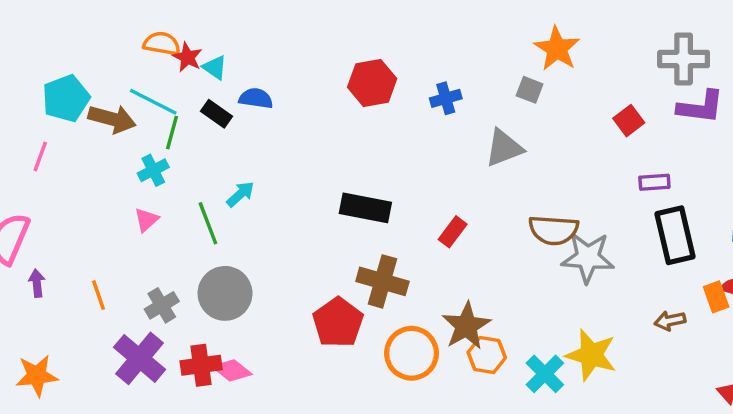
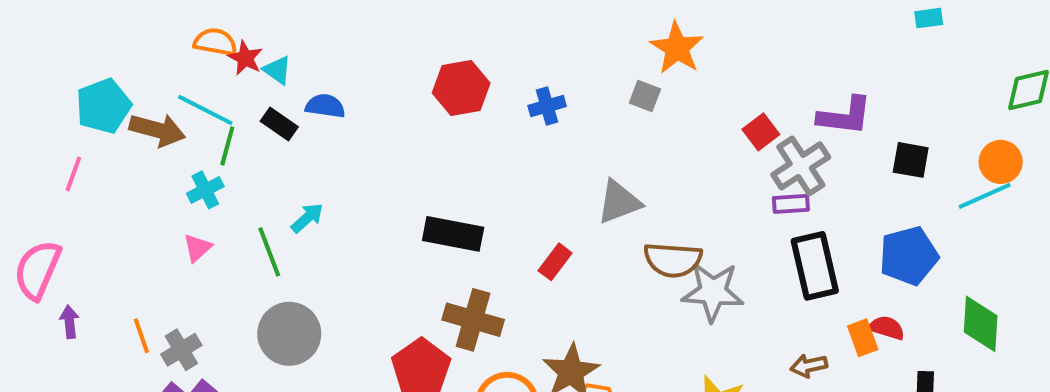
gray cross: (684, 59) -> (801, 166), moved, turned -33
gray triangle: (504, 148) -> (619, 202), moved
gray cross: (162, 305) -> (181, 350), moved

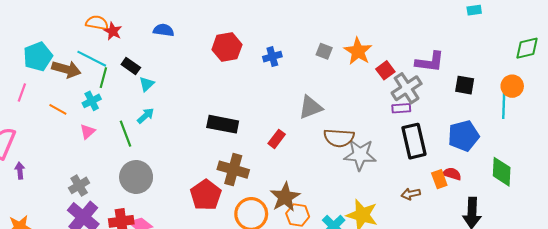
orange star: (677, 48) -> (358, 51), moved
cyan triangle: (277, 70) -> (147, 84), moved, turned 42
blue semicircle: (325, 106) -> (164, 30), moved
cyan line: (985, 196) -> (504, 104), turned -64
orange line: (141, 336) -> (58, 109), moved, turned -42

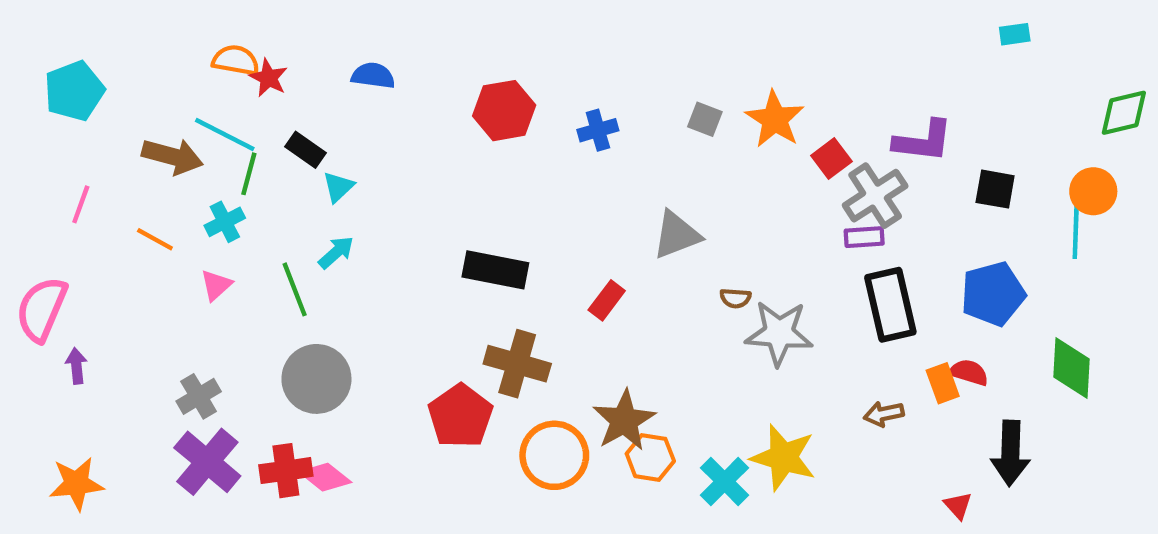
cyan pentagon: (38, 57) -> (74, 91), moved
brown semicircle: (339, 138) -> (735, 298), size x0.5

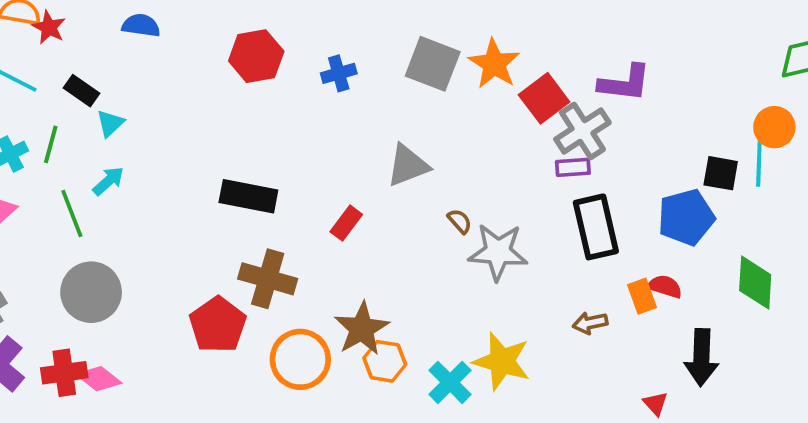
gray square: (705, 119) -> (433, 64), size x1.8
red square: (831, 159) -> (544, 98), size x1.4
green line: (249, 174) -> (51, 144), moved
black square: (995, 189) -> (721, 173), moved
brown semicircle: (735, 298) -> (460, 221), turned -136

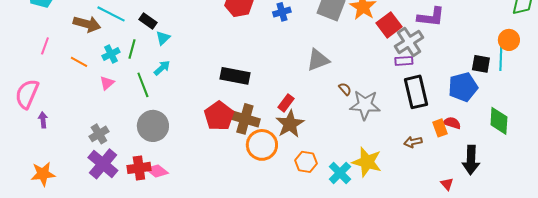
red rectangle: (346, 223) -> (286, 103), moved
red pentagon: (218, 325) -> (219, 116), moved
brown star: (362, 329) -> (290, 124), moved
orange circle: (300, 359) -> (262, 145), moved

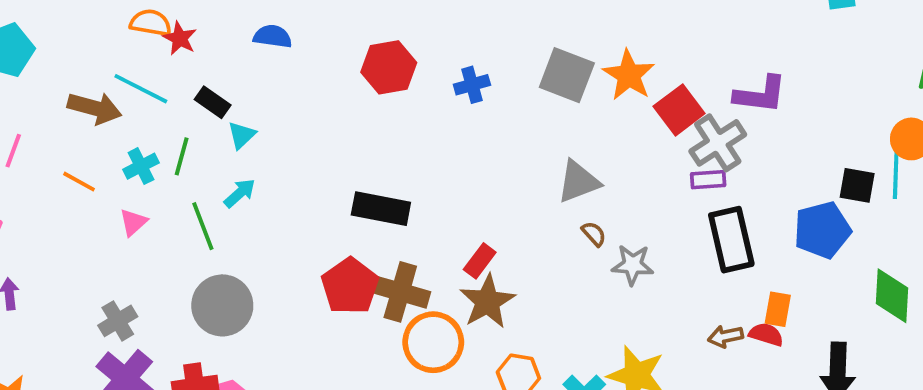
gray triangle: (318, 60) -> (578, 182), moved
gray star: (365, 105) -> (633, 265), size x0.7
red semicircle: (452, 123) -> (766, 334), moved
orange rectangle: (440, 128) -> (778, 309), turned 30

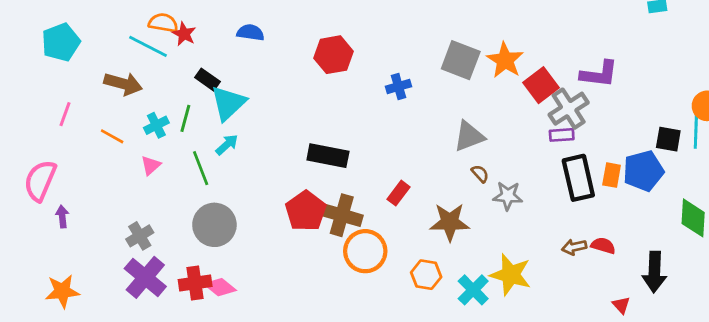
blue cross: (472, 85) -> (398, 86), moved
cyan line: (141, 89) -> (148, 46), moved
cyan triangle: (242, 135) -> (228, 103), size x1.8
brown star: (487, 302) -> (450, 222), moved, turned 30
orange rectangle: (778, 309) -> (612, 175), moved

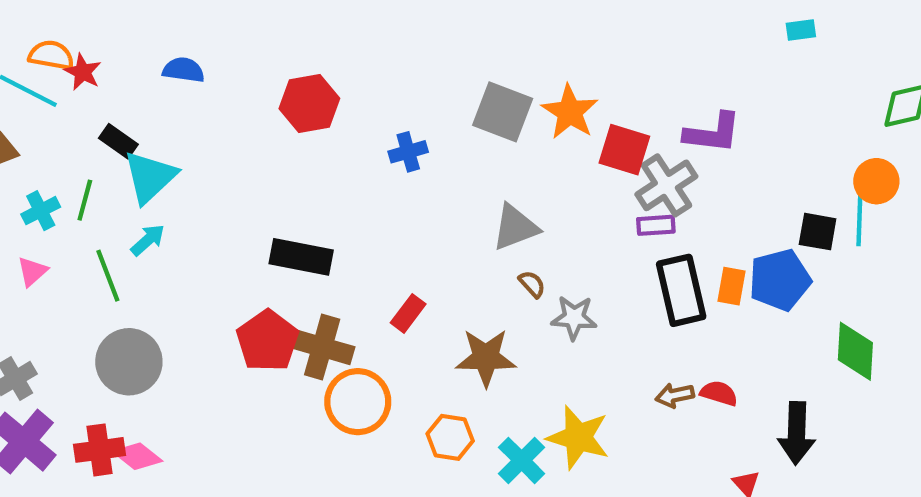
red square: (541, 85) -> (624, 150), turned -36

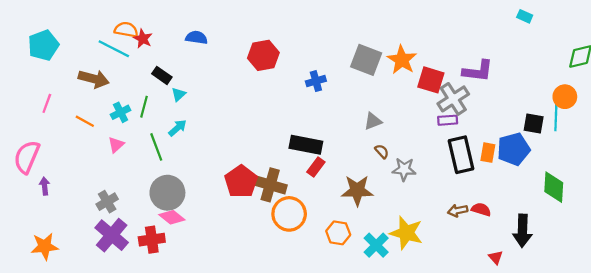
cyan rectangle: (801, 30) -> (525, 16), turned 32
cyan triangle: (150, 177) -> (179, 94), size x0.5
gray triangle: (515, 227) -> (373, 121), size x0.7
black rectangle: (301, 257) -> (306, 145), moved
pink diamond: (137, 456) -> (172, 217), moved

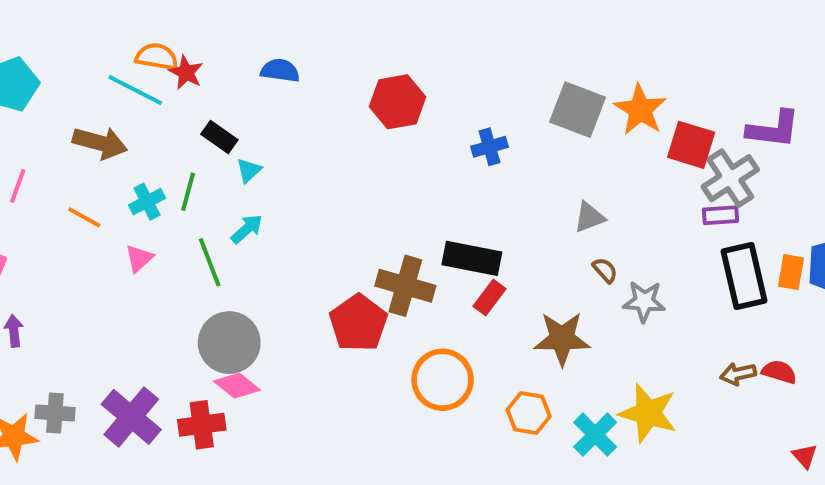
brown cross: (270, 185) -> (405, 286), moved
gray cross: (107, 202) -> (55, 413), moved, turned 35

